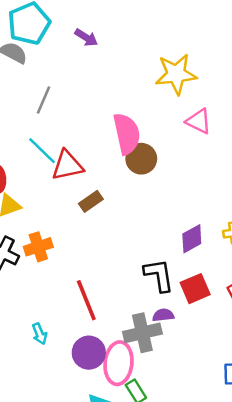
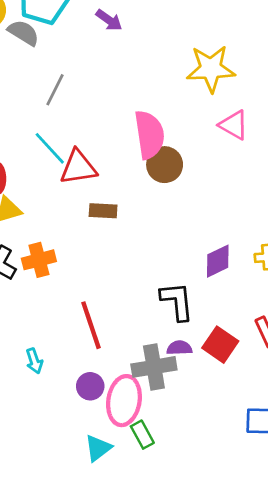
brown rectangle: (91, 201) -> (103, 211), turned 35
red square: (195, 289) -> (220, 345), moved, turned -36
purple circle: (89, 353) -> (90, 386), size x0.7

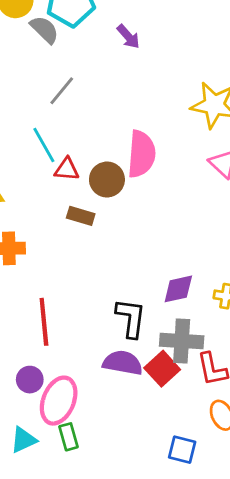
brown circle: (165, 165) -> (107, 180), moved
red triangle: (78, 167) -> (67, 169), size x0.7
purple semicircle: (179, 348) -> (123, 363), size x1.6
gray cross: (154, 367) -> (182, 341), moved

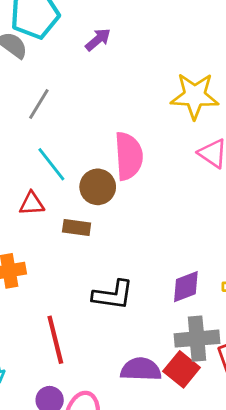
purple arrow: (128, 37) -> (98, 40), turned -80
cyan line: (44, 145) -> (51, 164), moved
red triangle: (67, 169) -> (32, 204), moved
black L-shape: (131, 318) -> (113, 295), moved, turned 99

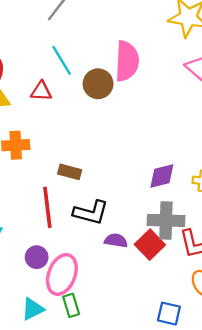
brown rectangle: (77, 228) -> (70, 172), moved
black L-shape: (113, 295) -> (91, 213), moved
purple semicircle: (141, 369) -> (116, 241), size x0.7

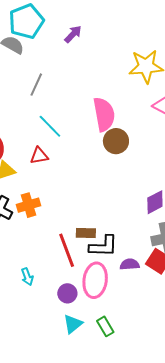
brown circle: (98, 84) -> (116, 141), moved
brown rectangle: (70, 172) -> (86, 233), moved
pink ellipse: (62, 274) -> (95, 280), moved
cyan triangle: (33, 309) -> (73, 324), moved

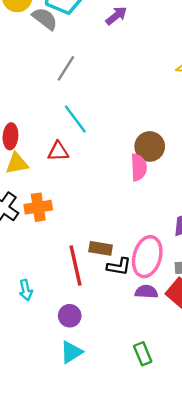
pink semicircle: (104, 114) -> (139, 167), moved, size x0.7
black L-shape: (103, 246) -> (119, 266), size x0.7
pink ellipse: (95, 280) -> (147, 257), moved
green rectangle: (105, 326) -> (143, 354), moved

